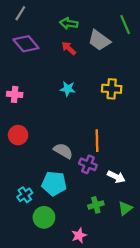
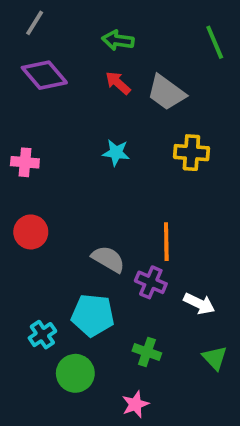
gray trapezoid: (99, 40) -> (166, 93), moved
green cross: (96, 205) -> (147, 352), moved, turned 35
green triangle: (125, 208) -> (215, 358), turned -35

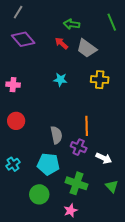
green arrow: (118, 40) -> (71, 24), moved
gray semicircle: (108, 259) -> (56, 135), turned 48
cyan cross: (42, 335) -> (13, 164), moved
green cross: (147, 352) -> (77, 183), size x1.5

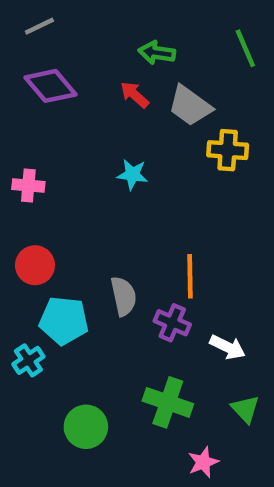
gray line: (18, 12) -> (39, 26), turned 32
yellow cross: (100, 80) -> (228, 150), moved
cyan pentagon: (48, 164) -> (64, 321), moved
pink star: (70, 211) -> (203, 462), moved

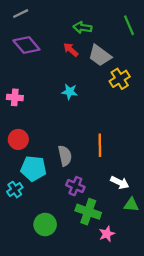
yellow cross: (228, 150) -> (120, 79), turned -36
purple cross: (172, 323) -> (75, 186), moved
green triangle: (245, 409) -> (131, 205), moved, turned -42
pink star: (203, 462) -> (107, 234), moved

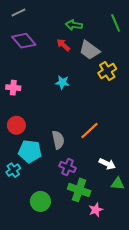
orange line: (100, 145) -> (89, 130), turned 48

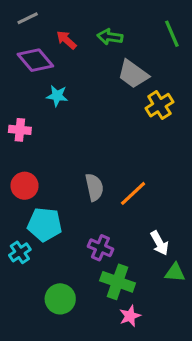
red arrow: (63, 45) -> (66, 40), moved
cyan star: (62, 82) -> (57, 96), moved
gray semicircle: (58, 140) -> (94, 187), moved
white arrow: (107, 164) -> (159, 243), turned 35
pink star: (96, 210) -> (130, 316), moved

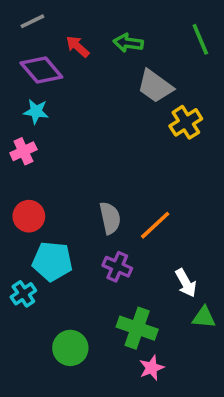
cyan star: (57, 96) -> (36, 111), moved
pink cross: (20, 130) -> (23, 151), turned -30
purple cross: (101, 248) -> (117, 267), moved

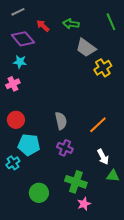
orange line: (155, 225) -> (98, 125), moved

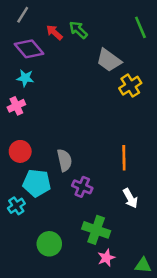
gray line: (18, 12) -> (23, 15), turned -32
green arrow: (71, 24) -> (78, 30), moved, turned 35
gray semicircle: (61, 121) -> (64, 160), moved
orange line: (98, 125) -> (124, 158), turned -48
green triangle: (113, 176) -> (143, 265), moved

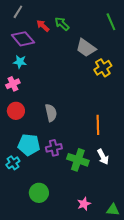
red circle: (20, 151) -> (16, 111), moved
gray semicircle: (64, 160) -> (51, 113), moved
purple cross: (82, 187) -> (54, 148), moved, turned -35
green cross: (96, 230) -> (78, 160), moved

